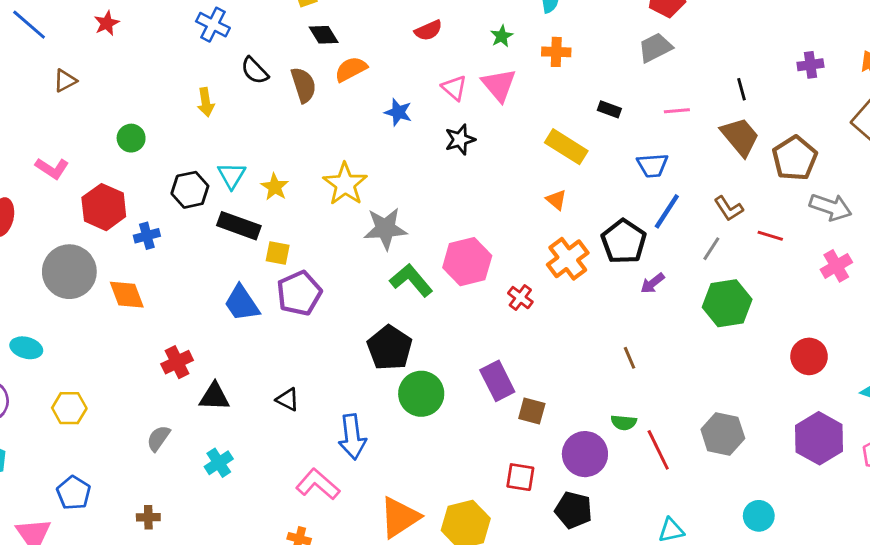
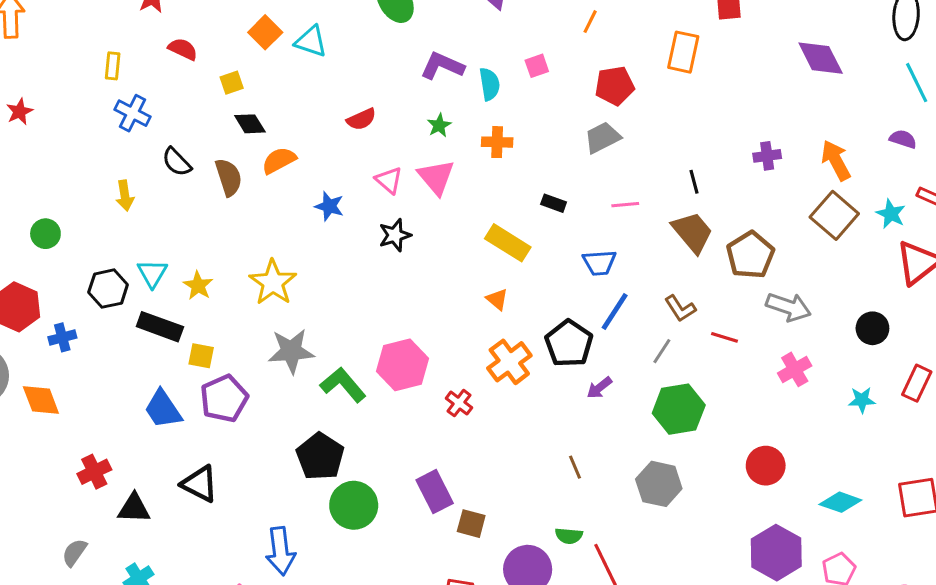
gray star: (385, 229) -> (291, 351), moved
black triangle: (288, 399) -> (200, 484), moved, size x1.5
gray hexagon: (723, 434) -> (659, 484), moved

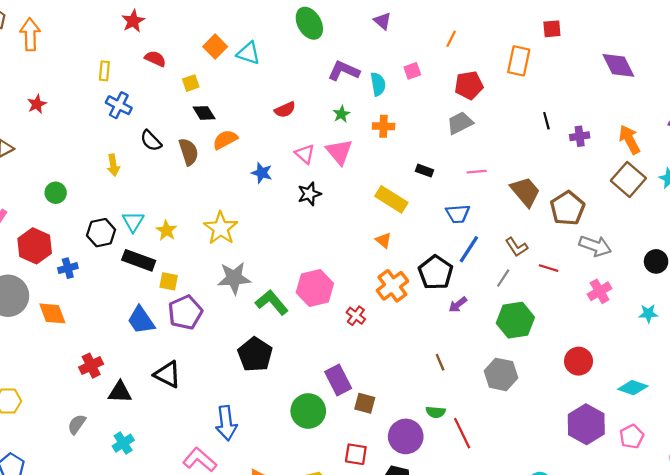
black line: (694, 182) -> (546, 121), moved
green circle: (354, 505) -> (308, 411), moved

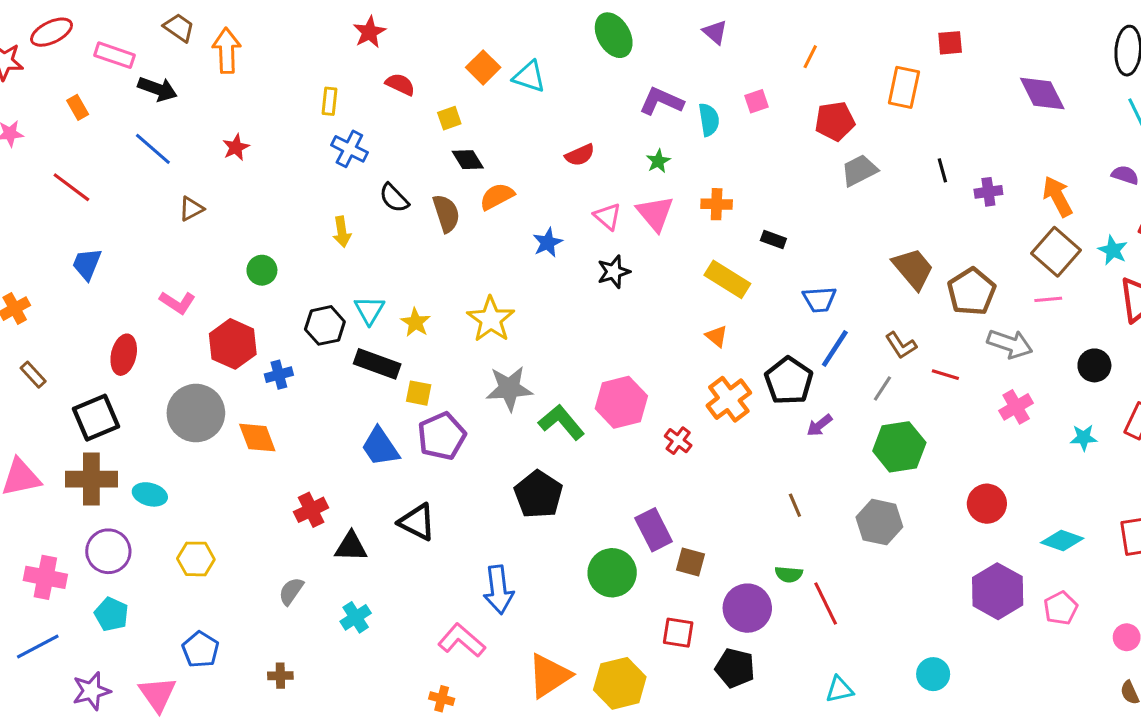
gray trapezoid: (460, 123) -> (859, 170), moved
orange cross: (384, 126) -> (717, 204), moved
pink line: (477, 172) -> (1048, 299), moved
blue star: (262, 173) -> (548, 243), turned 30

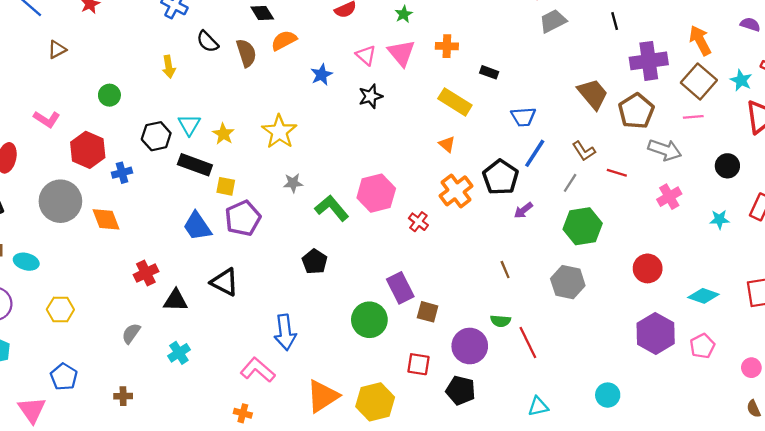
purple cross: (988, 192) -> (649, 61), moved, size x1.8
gray star: (509, 388) -> (293, 183), size x0.6
black pentagon: (538, 494) -> (315, 262), size x0.7

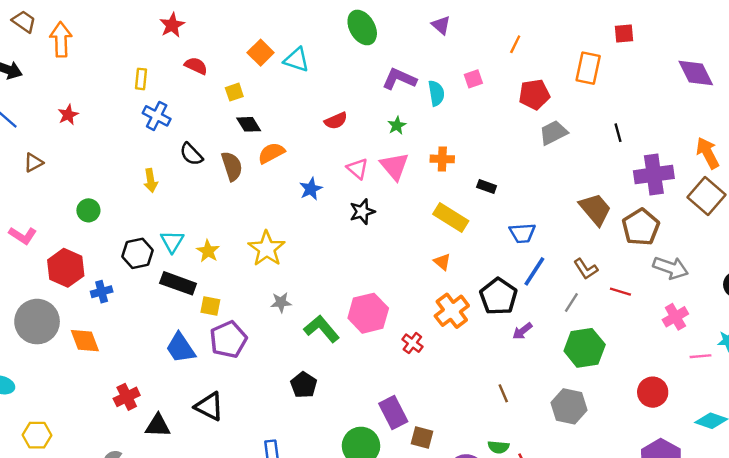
pink line: (693, 117) -> (700, 356), moved

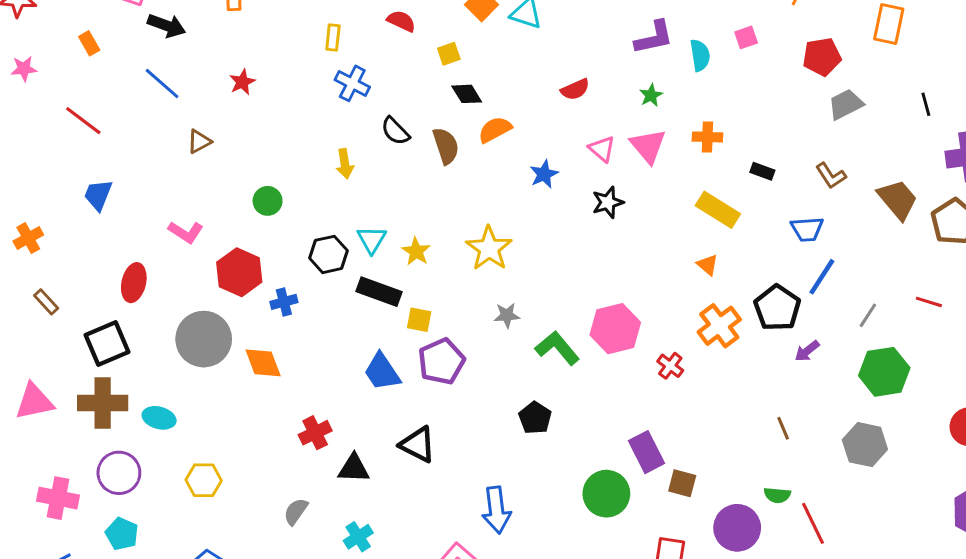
purple L-shape: (399, 79) -> (654, 37), turned 144
brown L-shape: (586, 269) -> (831, 176), moved

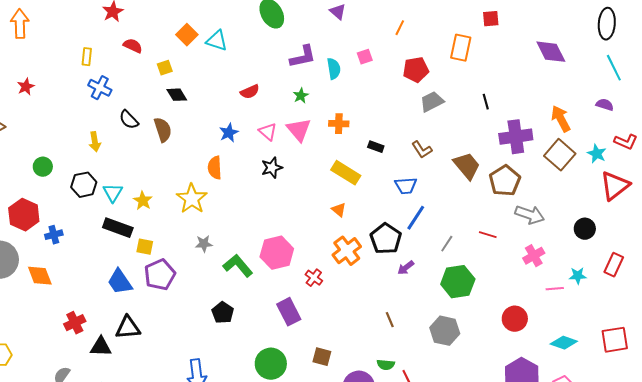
orange semicircle: (495, 130) -> (215, 168), moved, turned -65
blue star: (544, 174) -> (229, 133), moved
black hexagon: (328, 254) -> (84, 185), moved
black triangle: (418, 445) -> (128, 328), moved, turned -32
purple rectangle: (647, 452) -> (289, 312), moved

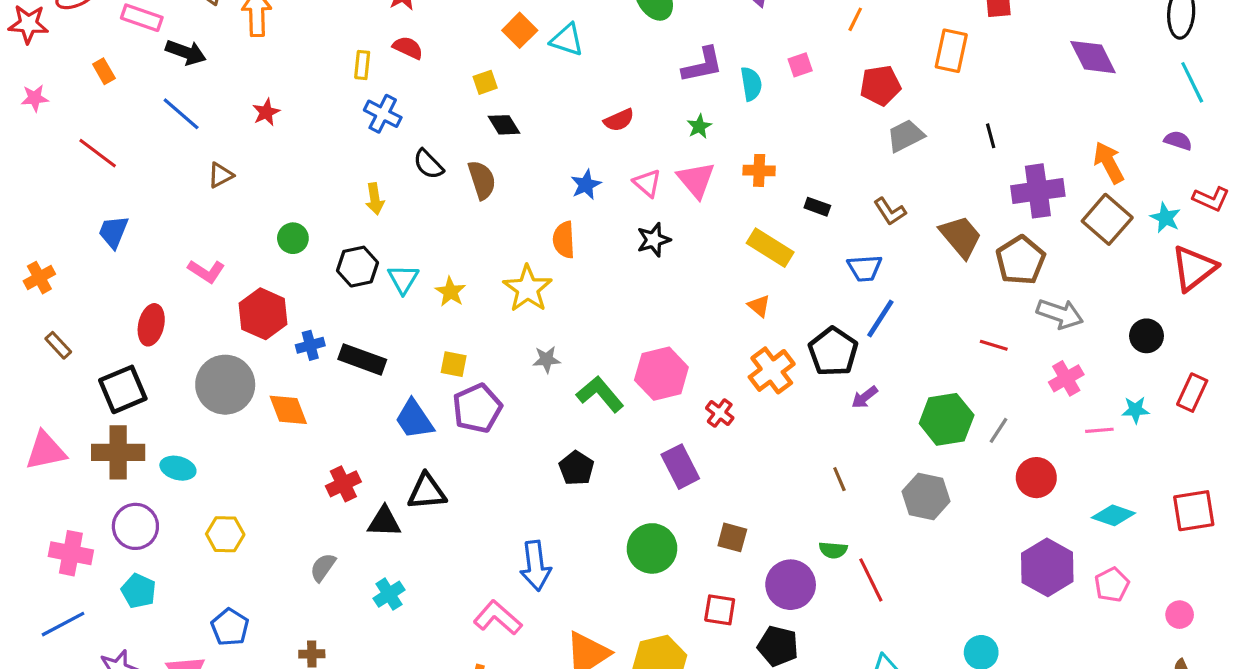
red semicircle: (133, 46) -> (408, 48), moved
black rectangle: (118, 228) -> (362, 359), moved
gray line: (447, 244) -> (998, 430), moved

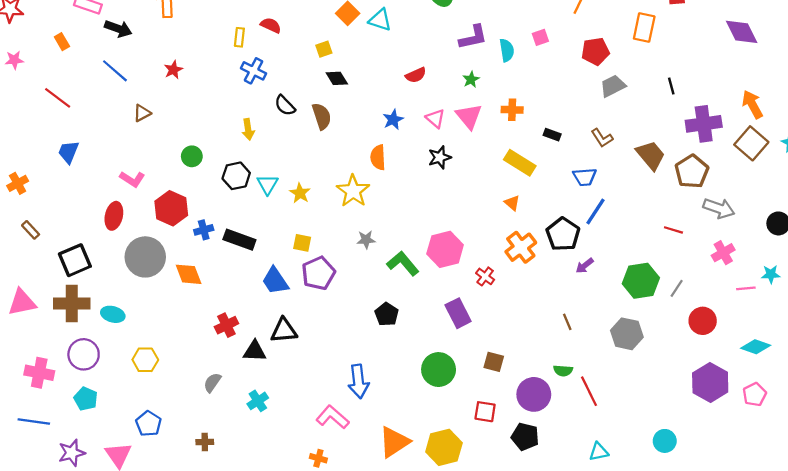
red ellipse: (151, 325) -> (114, 216), moved
blue line: (63, 624) -> (34, 421), turned 36

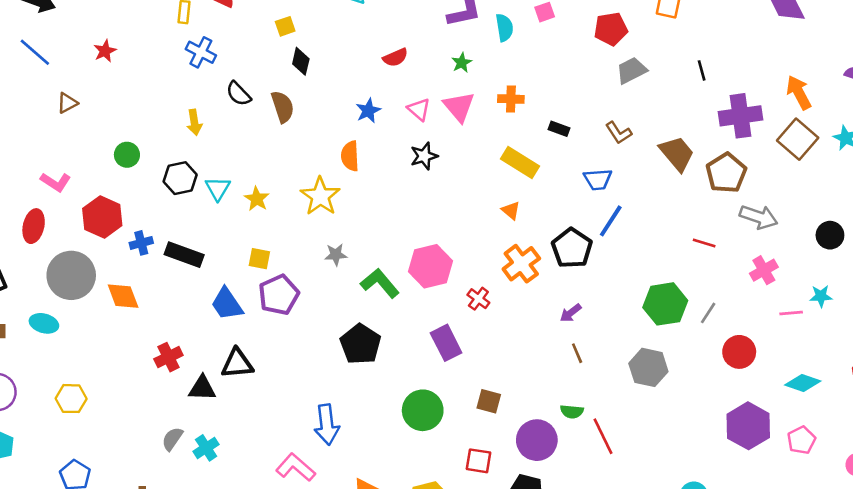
black diamond: (337, 78) -> (301, 61), turned 45
purple arrow: (585, 266) -> (571, 313), moved
cyan ellipse: (113, 314) -> (44, 323), moved
black pentagon: (387, 314) -> (360, 344), size x1.4
gray semicircle: (212, 382) -> (172, 439), moved

